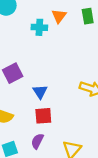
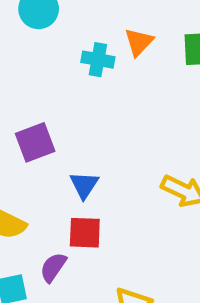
purple semicircle: (37, 141) -> (53, 267), moved

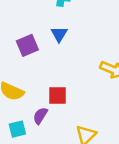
blue triangle: (84, 185) -> (59, 34), moved

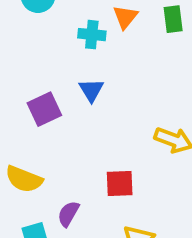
red square: (57, 95) -> (120, 183), moved

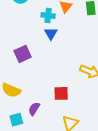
blue triangle: (91, 90) -> (51, 34), moved

